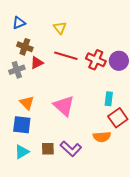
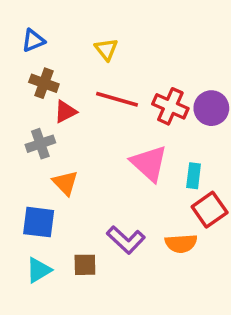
gray cross: (17, 70) -> (40, 144), moved
orange triangle: (27, 103) -> (65, 183), moved
pink triangle: (64, 106) -> (149, 163), moved
purple L-shape: (71, 149) -> (126, 240), moved

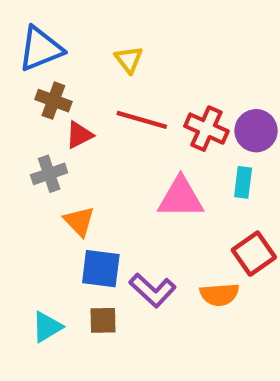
blue triangle: (33, 40) -> (40, 49), size x1.6
pink triangle: (149, 163) -> (181, 198), turned -42
cyan rectangle: (194, 176) -> (243, 182), moved
blue square: (39, 222) -> (101, 269), moved

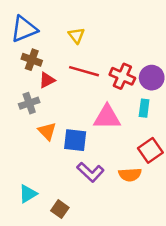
blue square: (101, 269) -> (75, 140), moved
brown square: (103, 320) -> (60, 209), moved, turned 36

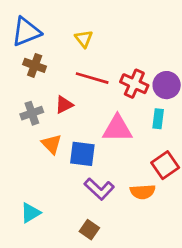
red triangle: (47, 80) -> (64, 105), moved
brown square: (60, 209) -> (89, 230), moved

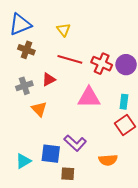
cyan rectangle: (158, 119) -> (124, 102), moved
blue square: (82, 154) -> (51, 154), moved
orange semicircle: (143, 192) -> (108, 160), moved
brown square: (89, 230) -> (68, 174), turned -32

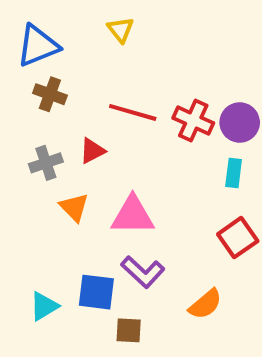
yellow triangle: (64, 30) -> (121, 30), moved
pink triangle: (89, 97) -> (133, 215), moved
cyan rectangle: (124, 102) -> (234, 173), moved
orange semicircle: (108, 160) -> (205, 304), turned -36

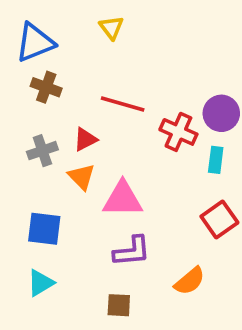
red cross: (193, 120) -> (178, 132), moved
orange triangle: (74, 207) -> (82, 177), moved
purple L-shape: (143, 272) -> (132, 251), turned -48
blue square: (96, 292) -> (44, 229), moved

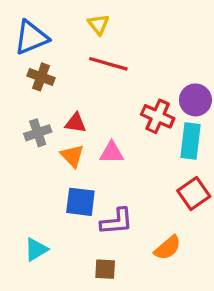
red line: (123, 104) -> (108, 64), moved
red triangle: (85, 139) -> (76, 123), turned 35
cyan rectangle: (216, 160) -> (191, 141), size x1.5
pink triangle: (123, 199) -> (112, 152), moved, size x0.7
blue square: (44, 229) -> (80, 202), moved

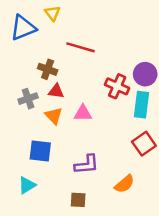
yellow triangle: (99, 24) -> (52, 13), moved
brown cross: (41, 77) -> (48, 69), moved
blue square: (80, 202) -> (40, 151), moved

